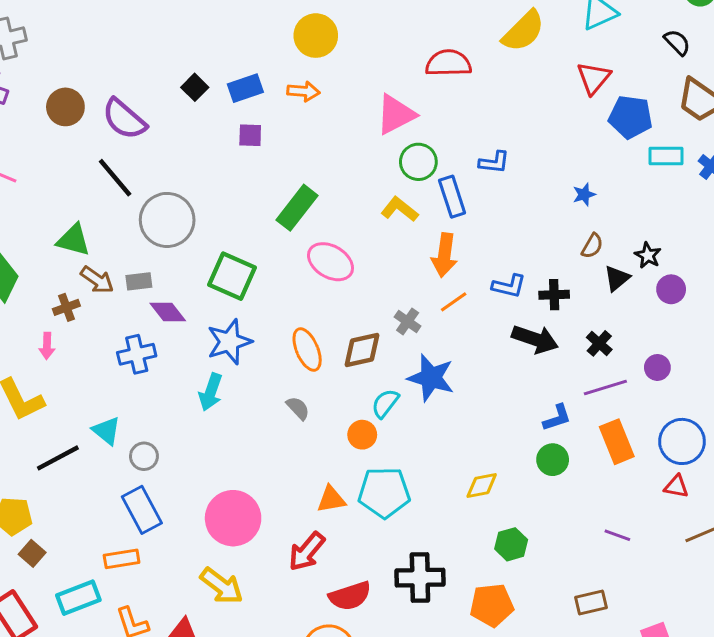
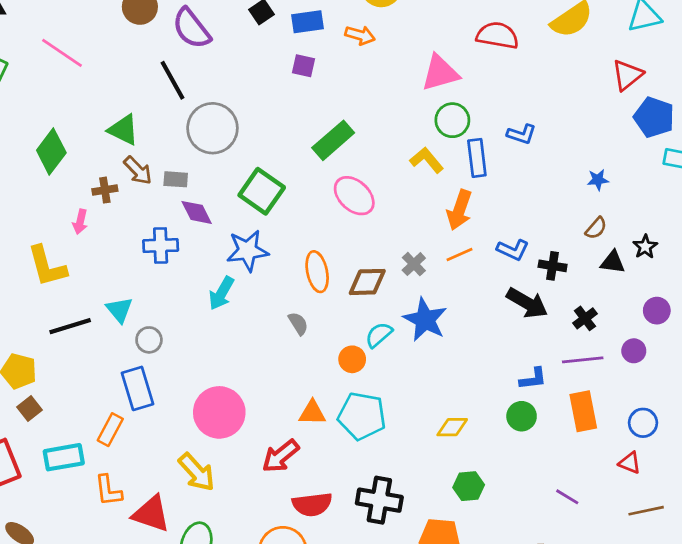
black triangle: (617, 278) -> (613, 262), turned 36
purple circle: (671, 289) -> (657, 311), moved
blue circle: (682, 441) -> (643, 423), size x0.7
orange rectangle: (122, 559) -> (110, 430), turned -64

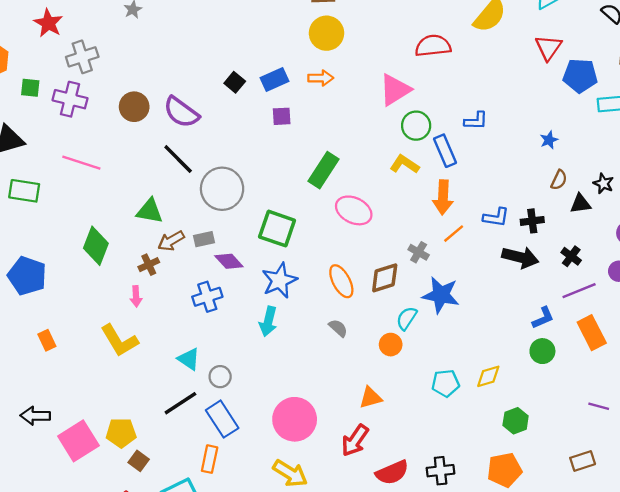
brown arrow: (138, 170) -> (171, 241), turned 120
black line: (70, 326) -> (180, 403), moved
cyan pentagon: (362, 416) -> (445, 383), moved, size x0.7
black cross: (379, 500) -> (441, 471), moved, size x0.7

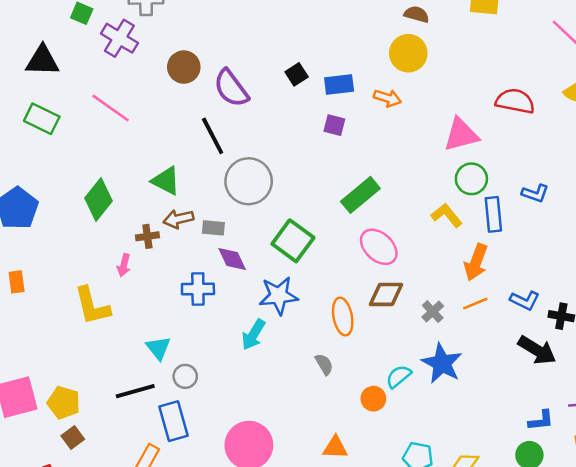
brown diamond: (385, 278) -> (386, 294), moved

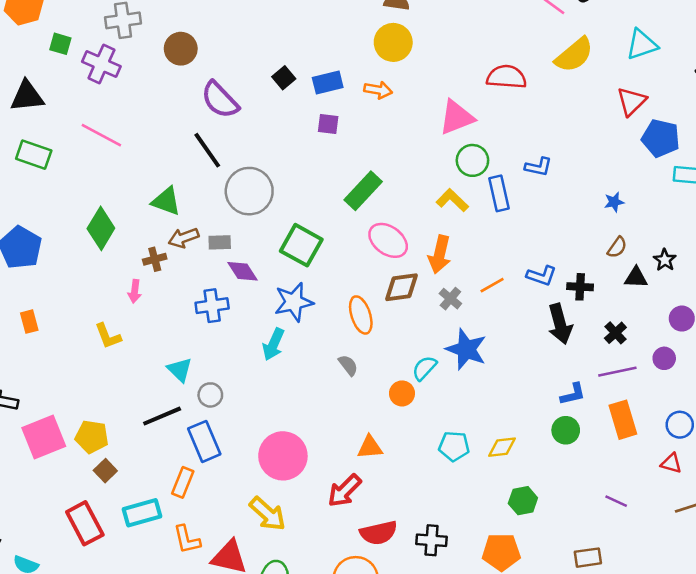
brown circle: (184, 67) -> (181, 49), moved
orange arrow: (476, 262) -> (440, 254), moved
yellow L-shape: (92, 306) -> (108, 336), size x0.7
black arrow: (537, 350) -> (560, 324), turned 51

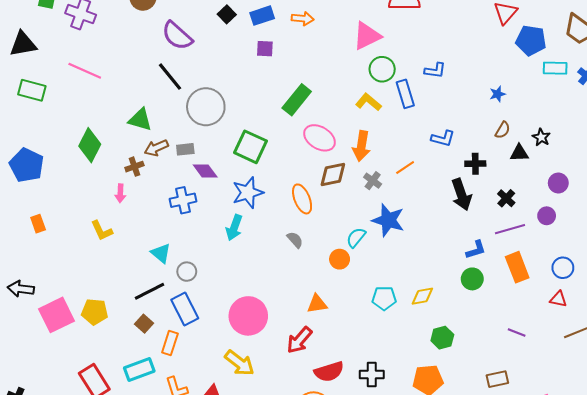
blue L-shape: (541, 276) -> (443, 138), moved
brown square: (105, 471) -> (144, 324), moved

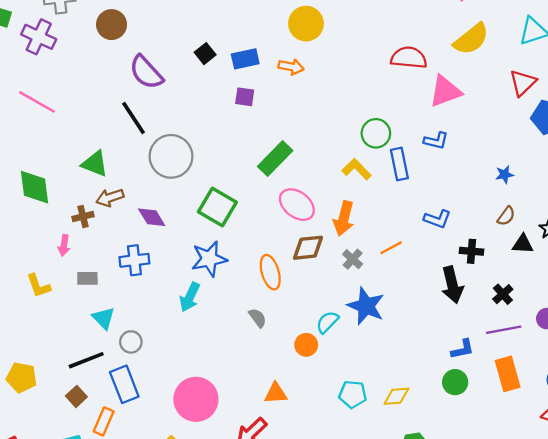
pink triangle: (367, 36) -> (445, 91), moved
green diamond: (90, 145) -> (34, 187), turned -40
gray rectangle: (185, 149) -> (87, 278), moved
purple diamond: (205, 171) -> (152, 217), moved

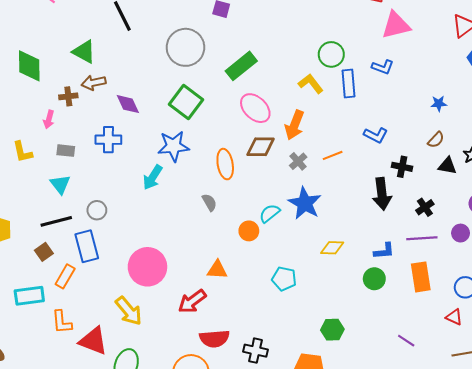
gray circle: (171, 156) -> (185, 47), moved
cyan triangle: (103, 318) -> (60, 184), moved
yellow diamond: (396, 396) -> (332, 248), moved

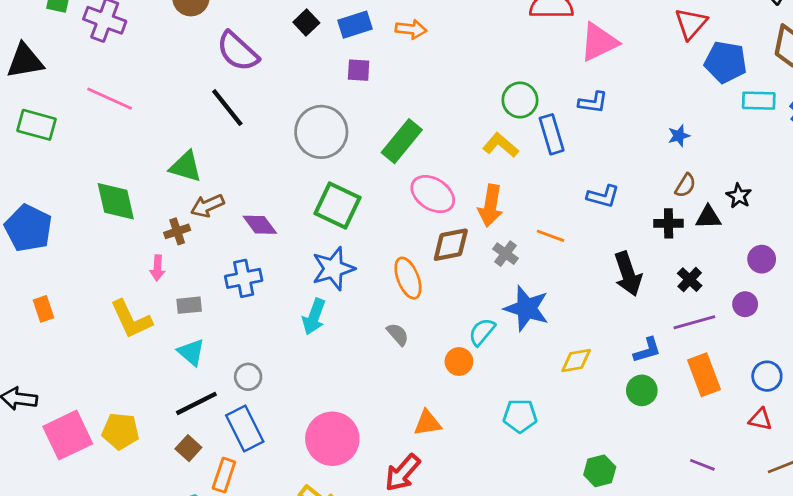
yellow L-shape: (22, 152) -> (131, 319), size x1.4
orange line: (333, 155) -> (550, 236), turned 54
black cross: (402, 167) -> (669, 223), moved

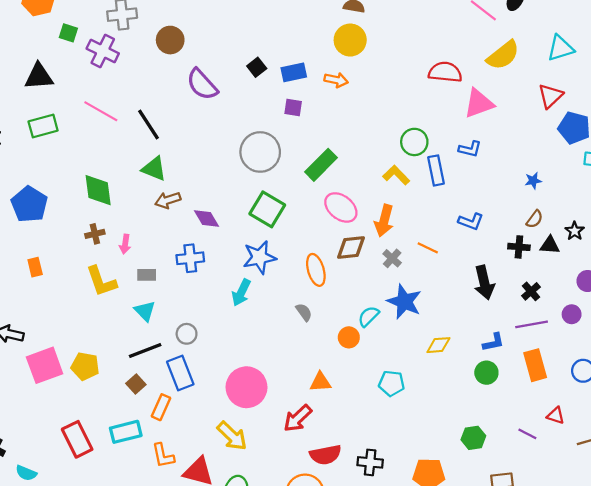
black line: (227, 108) -> (149, 125), moved
green rectangle: (37, 125) -> (43, 126), turned -36
brown cross: (177, 231) -> (95, 234), moved
red triangle: (760, 419) -> (556, 416), moved
green hexagon: (600, 471) -> (473, 438), moved

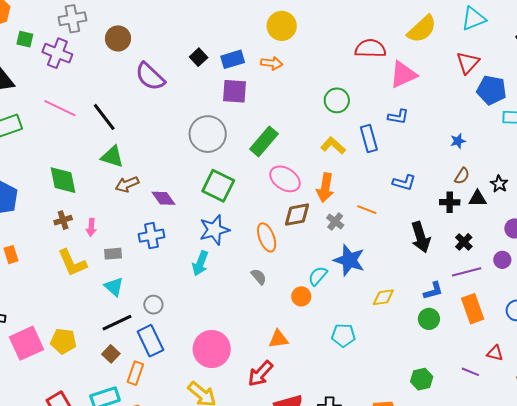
purple square: (293, 107) -> (235, 91), size x1.5
green circle: (414, 142) -> (337, 100), moved

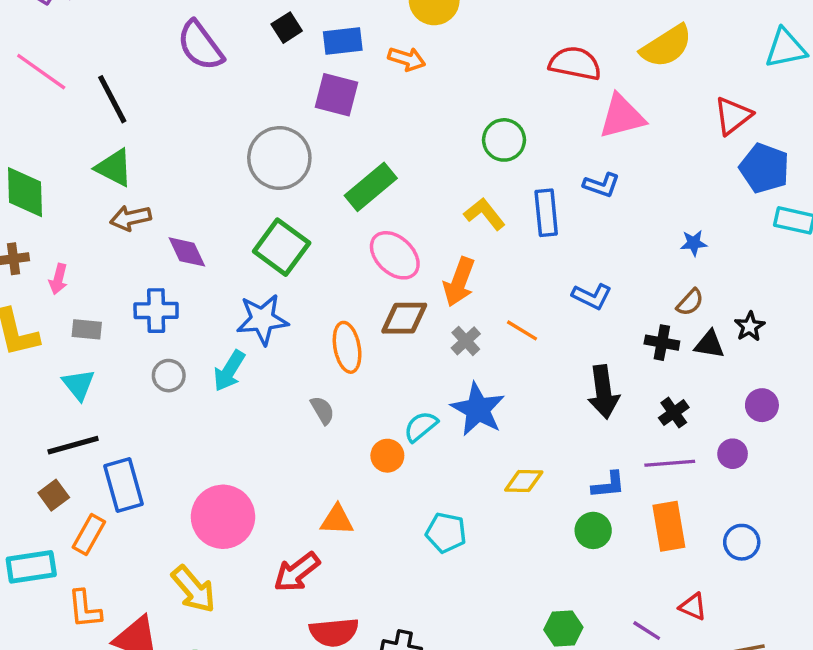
cyan triangle: (474, 19) -> (786, 48), moved
gray circle: (153, 305) -> (169, 376), moved

